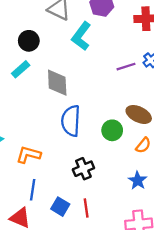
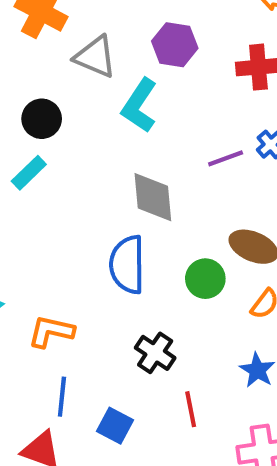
gray diamond: (57, 83) -> (153, 197), moved
black cross: (83, 169) -> (155, 353), turned -30
red line: (86, 208) -> (191, 409), moved

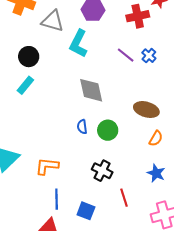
purple line: (226, 158) -> (126, 55), moved, turned 66
blue semicircle: (127, 265) -> (82, 127), size x0.5
green circle: (205, 279) -> (108, 130), moved

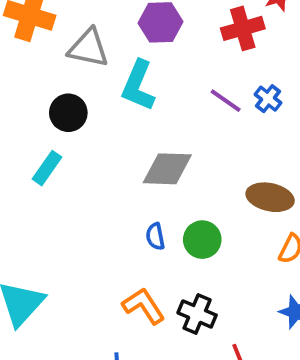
black circle: (29, 57) -> (68, 113), moved
gray diamond: (91, 90) -> (167, 169), turned -72
orange L-shape: (47, 166) -> (144, 306), moved, turned 55

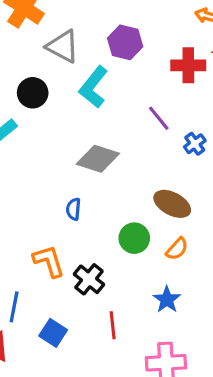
blue cross: (268, 99) -> (195, 144), moved
green circle: (202, 240) -> (134, 238), moved

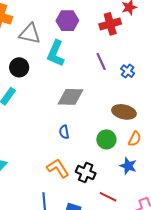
purple line: (159, 118) -> (101, 62), turned 30
blue star: (167, 300) -> (128, 166), moved
red line: (113, 325) -> (108, 197), turned -42

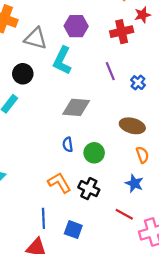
green circle: (106, 139) -> (94, 153), moved
orange semicircle: (135, 139) -> (142, 155), turned -49
red line: (108, 197) -> (124, 214), moved

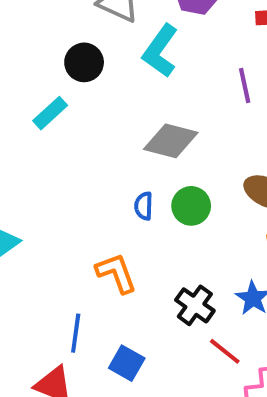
green circle: (94, 153) -> (191, 206), moved
black cross: (89, 189) -> (195, 305), moved

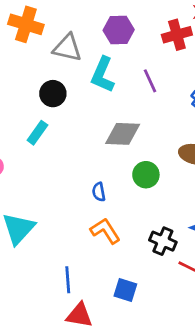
purple line: (245, 85) -> (150, 81), moved
blue semicircle: (144, 206) -> (99, 192), moved
blue line: (76, 333) -> (68, 280), moved

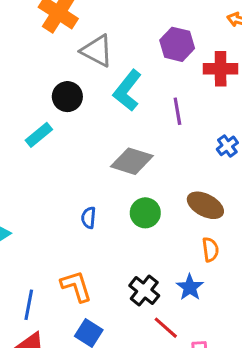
purple hexagon: (119, 30) -> (177, 44), moved
orange L-shape: (105, 231) -> (76, 286), moved

